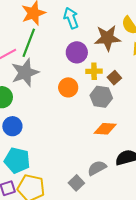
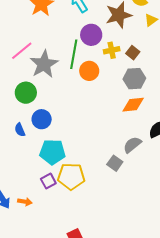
green line: (29, 43) -> (74, 54), moved
gray hexagon: (101, 97) -> (134, 79), moved

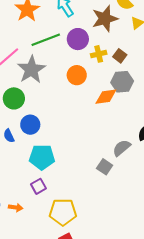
green line: (74, 54) -> (46, 40), moved, turned 60
orange diamond: (133, 105) -> (106, 97), moved
yellow pentagon: (71, 176) -> (63, 212), moved

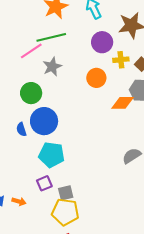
green line: (46, 40) -> (51, 37), moved
gray star: (31, 70) -> (52, 67), size x0.7
blue circle: (30, 125) -> (44, 121), size x1.4
gray square: (105, 167) -> (66, 193), moved, turned 35

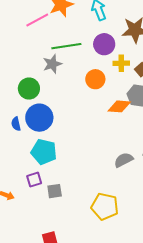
green line: (51, 37) -> (66, 46), moved
pink line: (31, 51) -> (37, 20), moved
yellow pentagon: (65, 212) -> (105, 206), moved

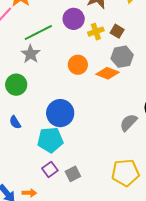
orange circle: (95, 79) -> (78, 65), moved
orange diamond: (119, 106) -> (108, 73), turned 35
blue circle: (39, 118) -> (60, 113), moved

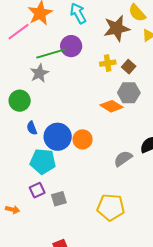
purple circle: (74, 19) -> (71, 46), moved
orange circle: (78, 65) -> (83, 139), moved
blue semicircle: (15, 122) -> (32, 128), moved

